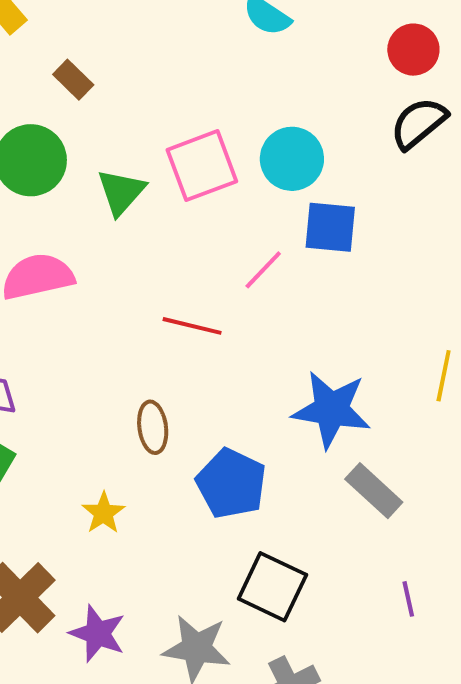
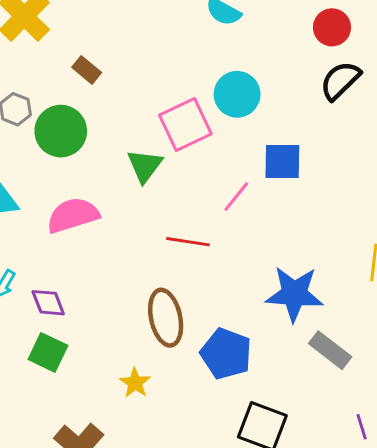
cyan circle: (292, 159) -> (237, 94), moved
green triangle: (121, 192) -> (145, 166), moved
brown ellipse: (153, 427) -> (166, 318), size x1.5

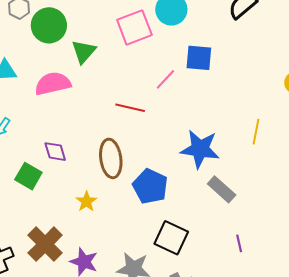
green triangle: (145, 166) -> (84, 52), moved
purple diamond: (48, 303) -> (55, 152), moved

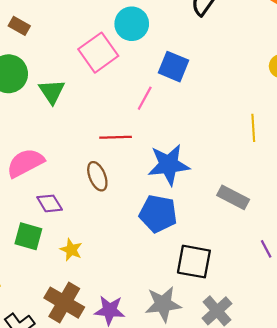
blue square: (199, 58) -> (174, 67), turned 32
pink semicircle: (53, 84) -> (25, 163), moved
blue star: (200, 149) -> (169, 165), moved
brown ellipse: (111, 158) -> (97, 176), moved, size x0.7
yellow star: (86, 201) -> (71, 250), moved

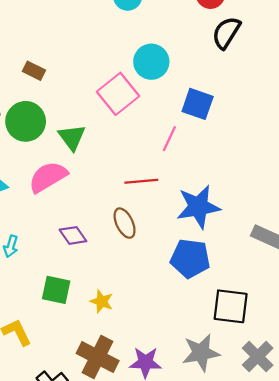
pink semicircle: (25, 163) -> (48, 177), moved
purple diamond: (50, 203) -> (73, 235), moved

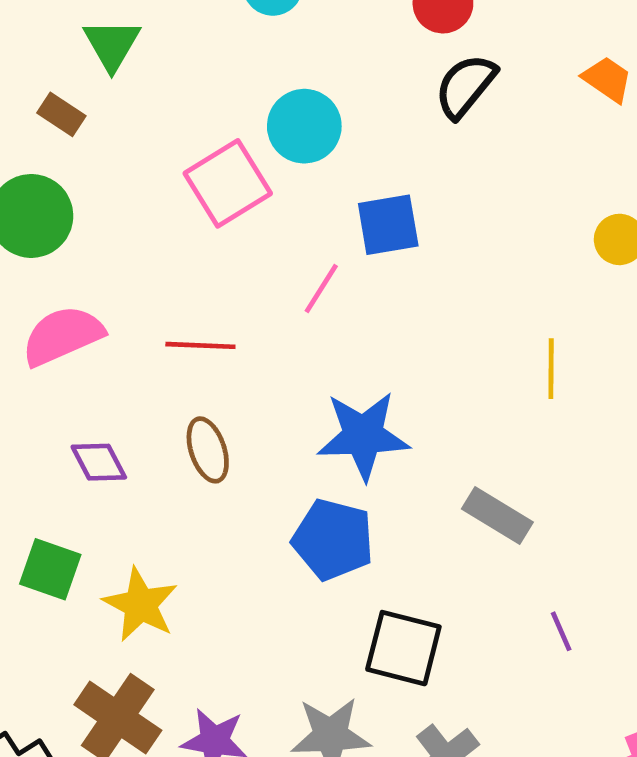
blue square: (198, 104) -> (388, 225), turned -36
green triangle: (72, 137) -> (112, 44), moved
red line: (141, 181) -> (200, 345), moved
yellow star: (102, 301) -> (140, 605), size x1.5

